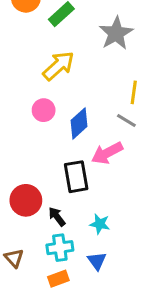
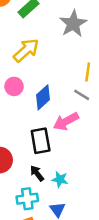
black arrow: (57, 217) -> (37, 173), moved

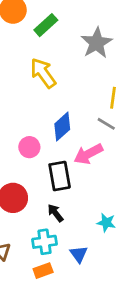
yellow arrow: (26, 50) -> (43, 73), turned -84
pink circle: (14, 86) -> (29, 147), moved
cyan star: (60, 179) -> (106, 223), moved

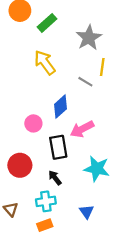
yellow line: (113, 98) -> (102, 67), moved
gray line: (106, 124) -> (85, 82), moved
cyan star: (106, 223) -> (97, 169), moved, size x1.6
blue triangle: (79, 254) -> (87, 212), moved

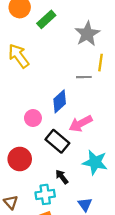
yellow arrow: (45, 62) -> (19, 56), moved
gray line: (85, 82) -> (84, 77), turned -32
black rectangle: (58, 147) -> (57, 141), turned -40
black arrow: (55, 178) -> (62, 177), moved

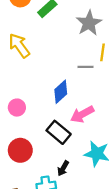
pink circle: (33, 118) -> (17, 108), moved
black arrow: (62, 177) -> (63, 168), turned -112

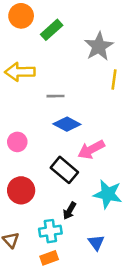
yellow arrow: (19, 46) -> (20, 72), turned -55
gray line: (86, 67) -> (55, 96), moved
blue diamond: (61, 92) -> (67, 124), turned 70

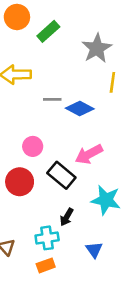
blue diamond: (67, 124) -> (80, 109), moved
pink circle: (17, 142) -> (33, 146), moved
red circle: (21, 190) -> (20, 182), moved

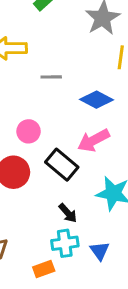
blue diamond: (80, 109) -> (97, 100), moved
black arrow: (67, 217) -> (68, 213), turned -72
cyan cross: (47, 238) -> (65, 243), moved

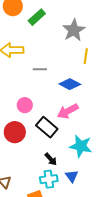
blue triangle: (100, 251) -> (72, 176), moved

